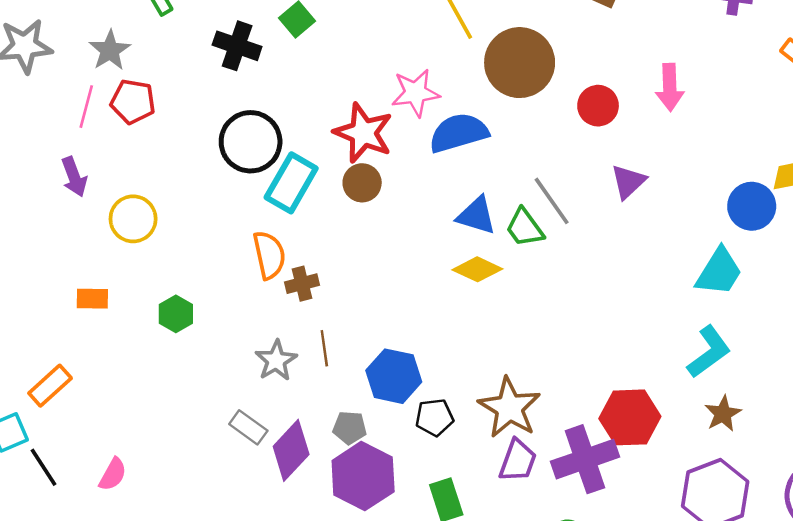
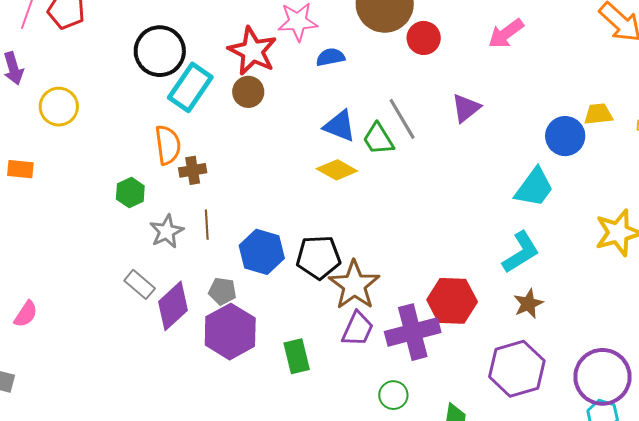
pink arrow: (670, 87) -> (506, 34), turned 51
red circle: (598, 106) -> (424, 38), moved
blue semicircle: (459, 133) -> (330, 57), size x0.6
green hexagon: (176, 314) -> (130, 192), moved
black pentagon: (434, 417) -> (319, 257), moved, size x1.4

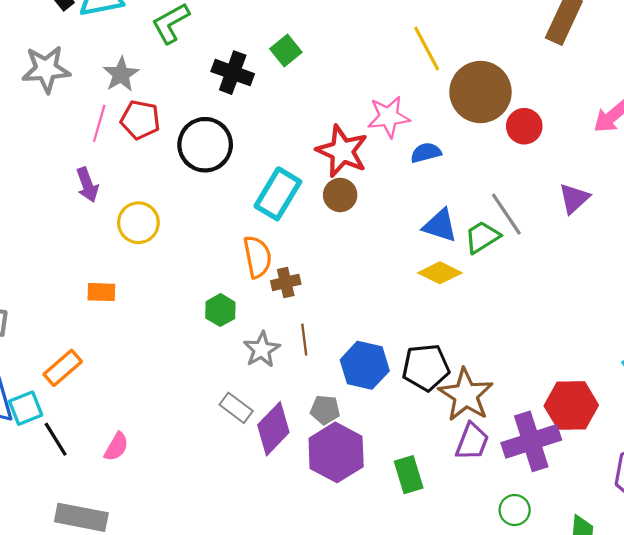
black circle: (160, 51) -> (205, 145), moved
green trapezoid: (378, 139) -> (482, 237), turned 93

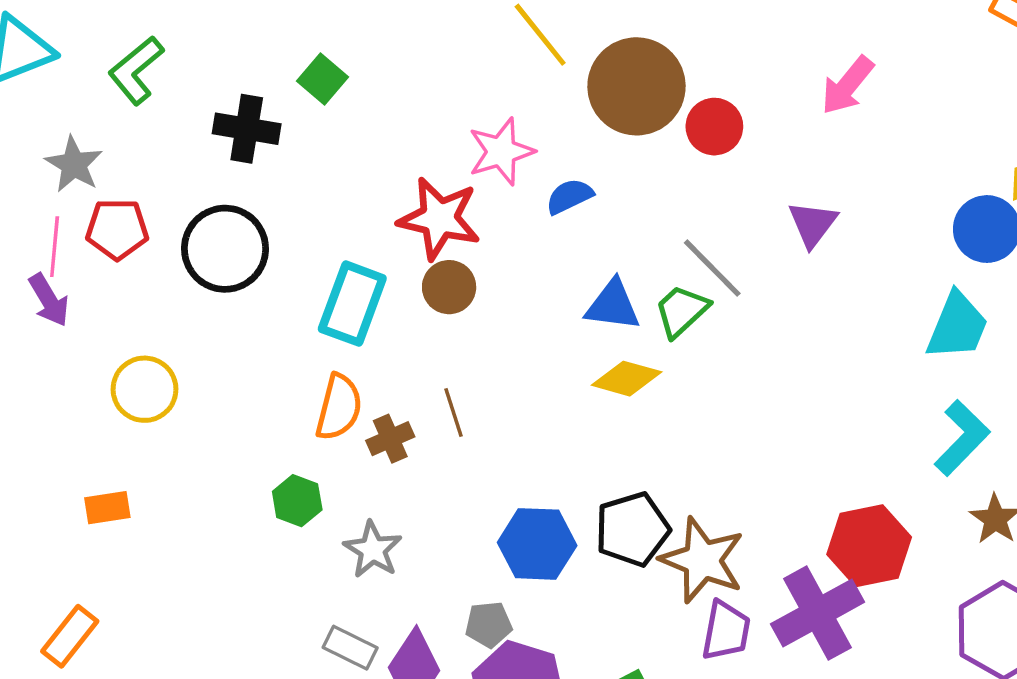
purple arrow: (87, 185) -> (49, 300), moved
orange semicircle: (257, 257) -> (339, 407), turned 36
brown line: (304, 340) -> (454, 412), moved

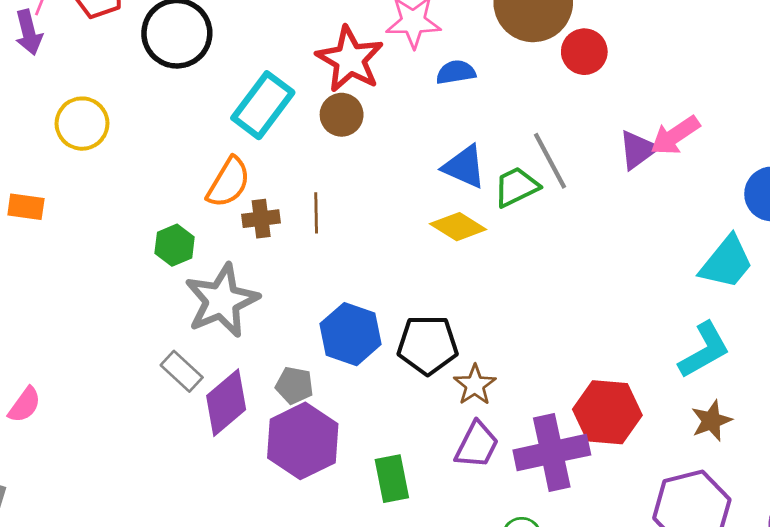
pink arrow: (847, 85) -> (675, 135), moved
gray star: (373, 550) -> (222, 301), size x1.6
brown star: (702, 560) -> (475, 385), size x0.6

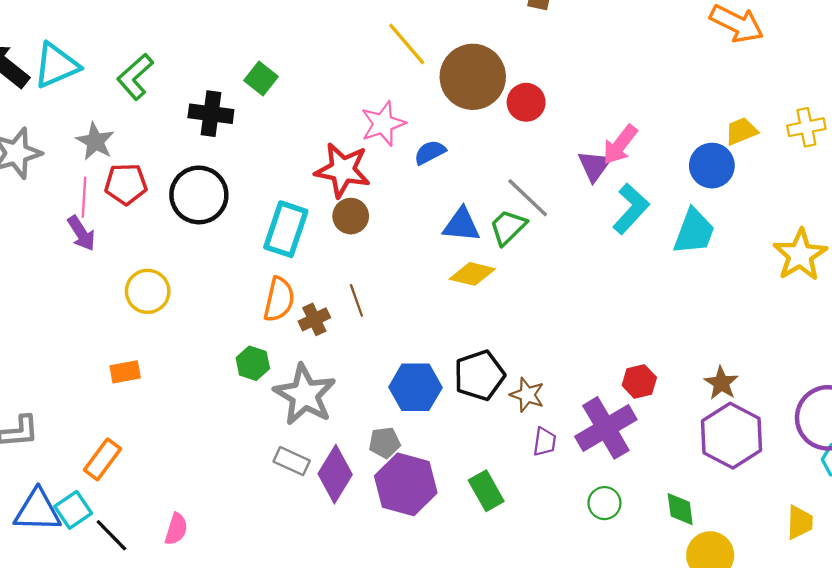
cyan L-shape: (704, 350) -> (631, 209), moved
red hexagon: (607, 412) -> (639, 381), size x0.6
brown star: (711, 421) -> (721, 383), moved
purple trapezoid: (477, 445) -> (545, 442), size x0.7

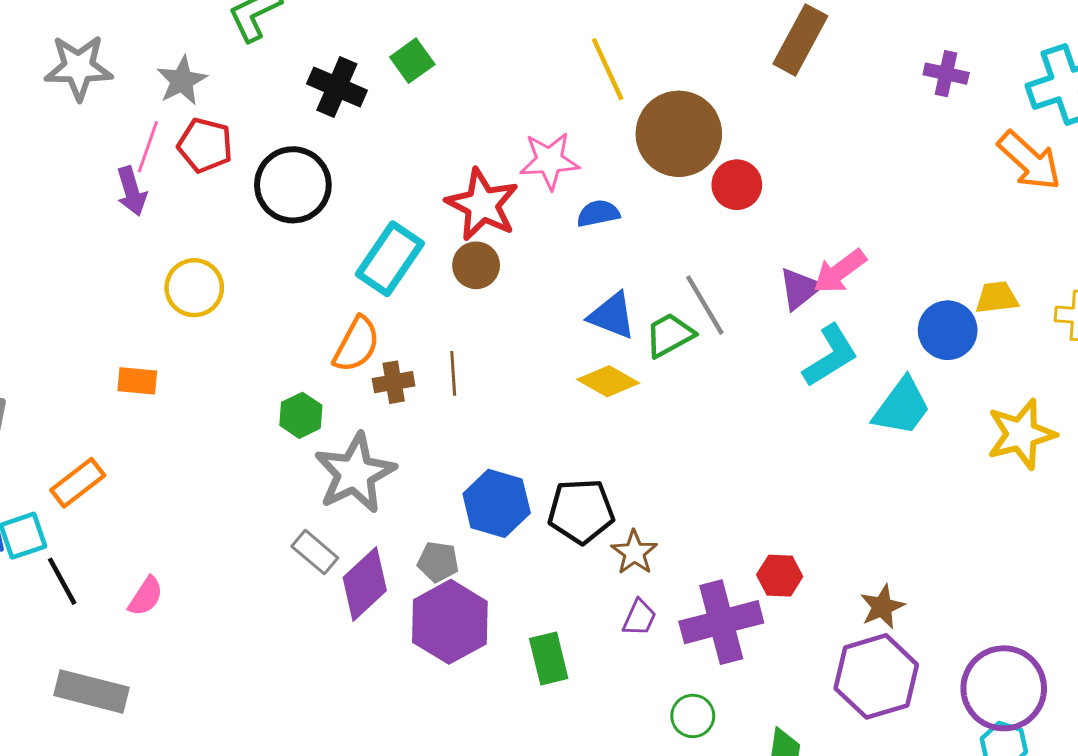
yellow star: (800, 255) -> (1021, 434), moved

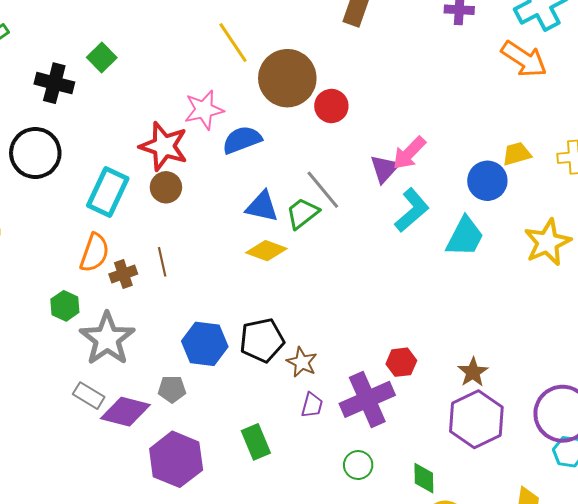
blue semicircle: (598, 213) -> (242, 140), size x1.4
purple diamond: (365, 584) -> (125, 412), turned 66
purple hexagon: (450, 622) -> (176, 459), moved

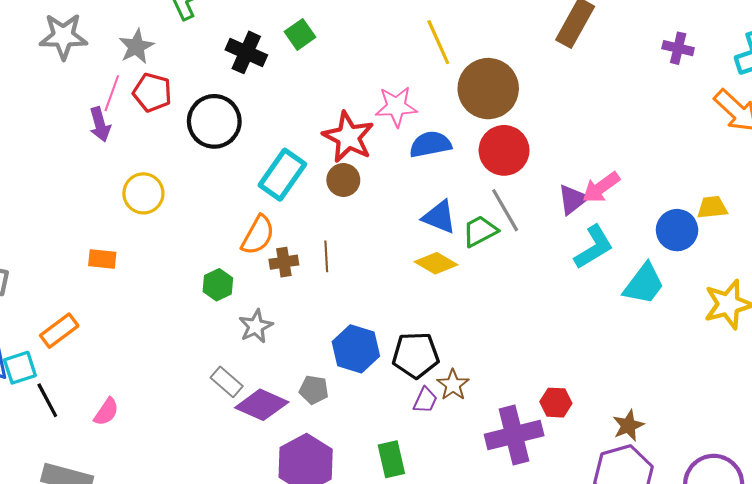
red circle: (331, 106) -> (504, 150), moved, size x1.4
gray star: (107, 339) -> (256, 326), size x0.6
purple trapezoid: (312, 405) -> (425, 400), moved

